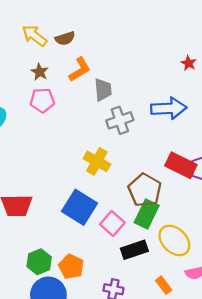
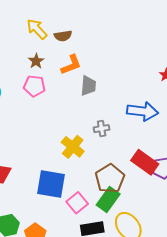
gray cross: (120, 120) -> (102, 129), moved, size x0.7
blue square: (79, 207) -> (51, 184), turned -32

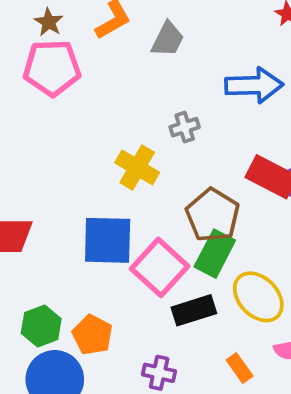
pink pentagon: (34, 86) -> (52, 68), size x1.4
gray trapezoid: (88, 86) -> (168, 39), moved, turned 30
pink square: (77, 203) -> (160, 267), size x1.4

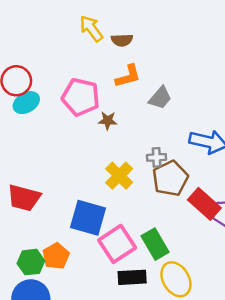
brown star: (49, 22) -> (108, 121), moved, turned 30
brown pentagon: (213, 215) -> (170, 178), moved
green rectangle: (215, 254) -> (155, 244), turned -72
orange pentagon: (92, 335) -> (56, 256), moved

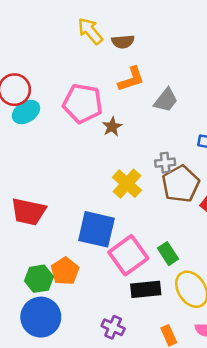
brown star: (108, 121) -> (112, 127), turned -30
green rectangle: (155, 244) -> (168, 254), size x0.7

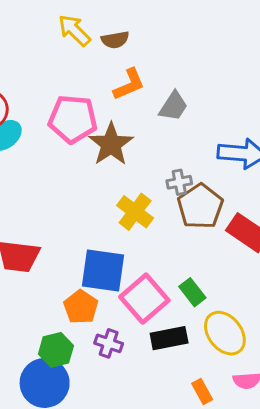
brown star: (112, 127) -> (111, 144), size x1.8
orange pentagon: (65, 271) -> (81, 307), moved
green hexagon: (39, 279) -> (56, 350), moved
purple cross: (113, 327) -> (109, 343), moved

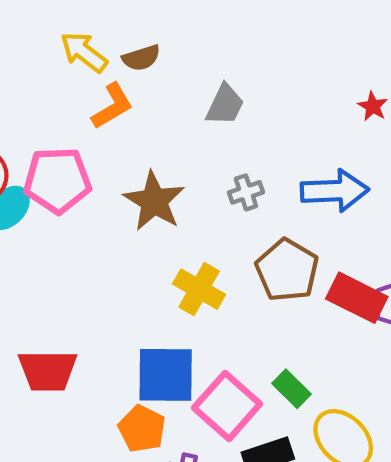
orange L-shape: (129, 84) -> (112, 106), moved
gray trapezoid: (173, 106) -> (225, 105), moved
pink pentagon: (73, 119) -> (57, 180), moved
gray cross: (179, 182) -> (246, 192), moved

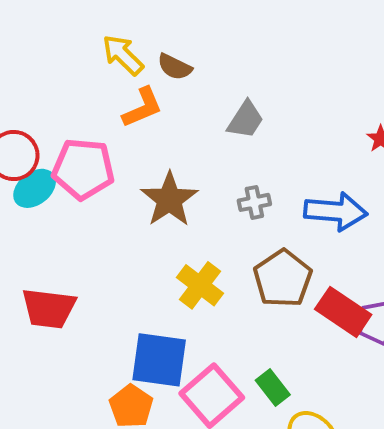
brown semicircle: (141, 58) -> (175, 67), turned 36
red trapezoid: (48, 371) -> (49, 308), moved

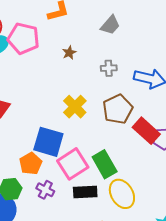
brown star: (169, 199) -> (69, 53), moved, size x0.5
green rectangle: (273, 388) -> (105, 164), size x1.5

